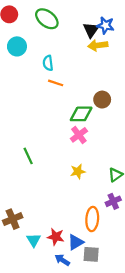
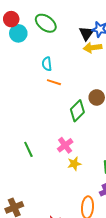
cyan circle: (17, 46) -> (18, 33), moved
green diamond: (81, 114) -> (77, 111), turned -45
pink cross: (79, 135) -> (65, 145), moved

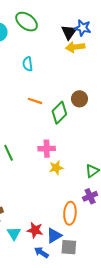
orange line: (54, 82) -> (35, 101), moved
pink cross: (65, 145) -> (47, 149), turned 35

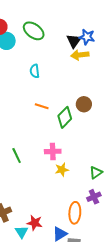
red star: (35, 230) -> (35, 223), moved

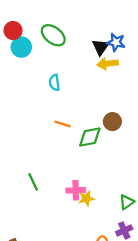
green diamond: (65, 117) -> (90, 137), turned 35
pink cross: (53, 151) -> (76, 190), moved

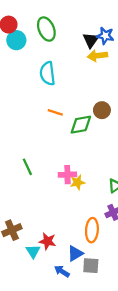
green ellipse: (53, 35) -> (46, 29), turned 30
cyan semicircle: (54, 83) -> (47, 73), size x1.5

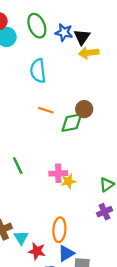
blue star: (105, 36) -> (64, 32), moved
brown circle: (102, 110) -> (84, 109), moved
orange ellipse: (92, 230) -> (59, 230), moved
red star: (47, 241) -> (37, 251), moved
cyan triangle: (33, 251) -> (21, 238), moved

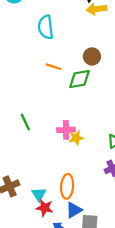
brown circle: (84, 109) -> (92, 56), moved
cyan triangle: (21, 238) -> (39, 194), moved

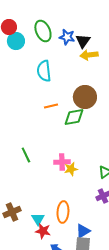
brown circle: (92, 56) -> (85, 97), size x1.5
orange line: (54, 67) -> (51, 106), turned -32
blue triangle: (74, 210) -> (83, 231), moved

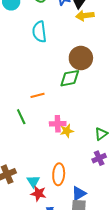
orange line: (51, 106) -> (37, 95), moved

